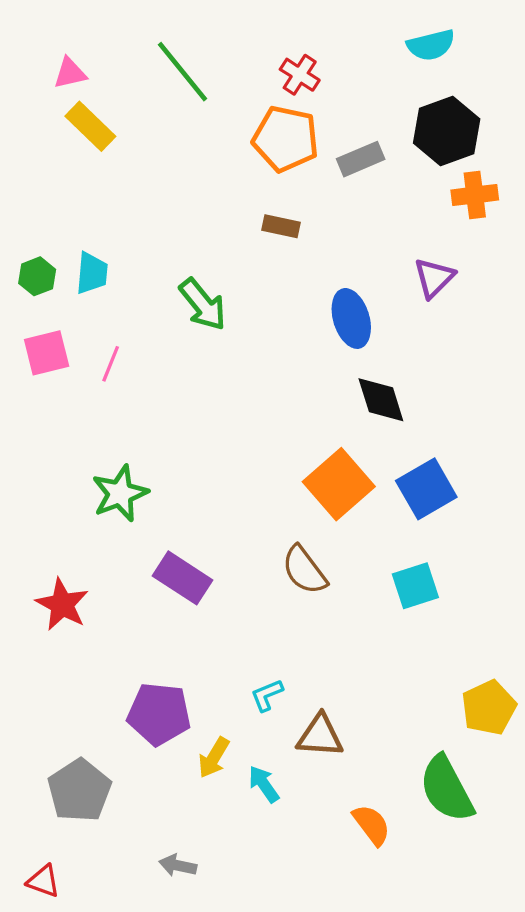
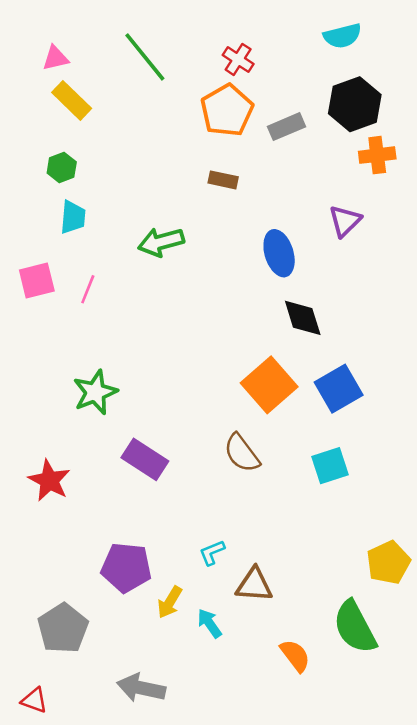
orange pentagon: (286, 139) -> (227, 110), turned 30
green hexagon: (37, 276) -> (62, 168), moved
green arrow: (203, 304) -> (161, 242), turned 114
gray arrow: (178, 865) -> (141, 688), size x1.6

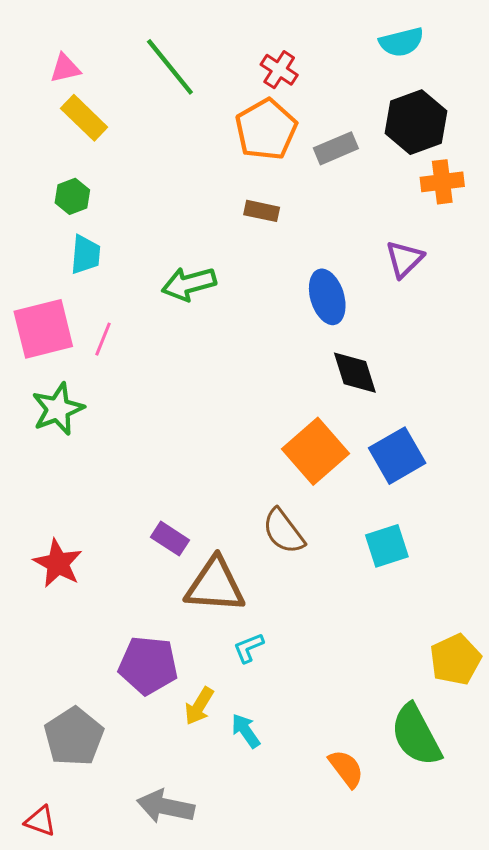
pink square: (37, 281) -> (43, 329), size x1.4
green star: (95, 392) -> (58, 409), moved
purple rectangle: (145, 459) -> (170, 539), size x0.7
brown triangle: (254, 585) -> (215, 585), moved, size x1.4

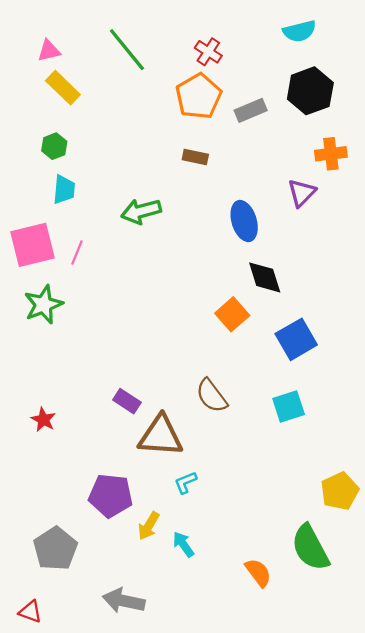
orange cross: (442, 182) -> (331, 154), moved
orange square: (316, 451) -> (232, 314), moved, size x0.7
red star: (58, 563) -> (43, 420), size x0.7

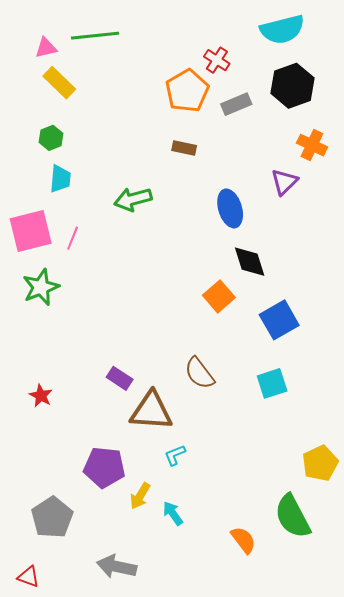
cyan semicircle: (299, 31) -> (282, 29), size x1.4
green line: (127, 50) -> (95, 36), moved, turned -57
red cross: (208, 52) -> (217, 60), moved
orange cross: (331, 154) -> (312, 145), turned 32

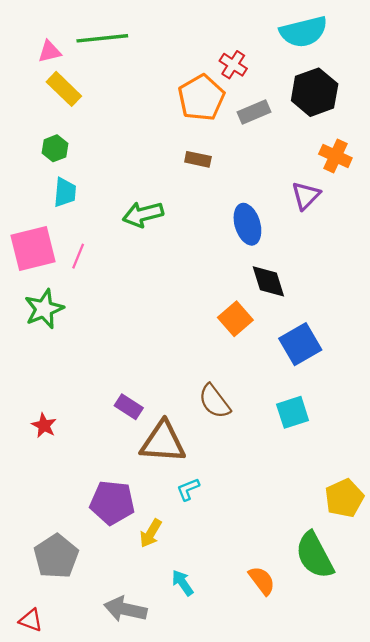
cyan arrow: (173, 513) -> (183, 583), moved

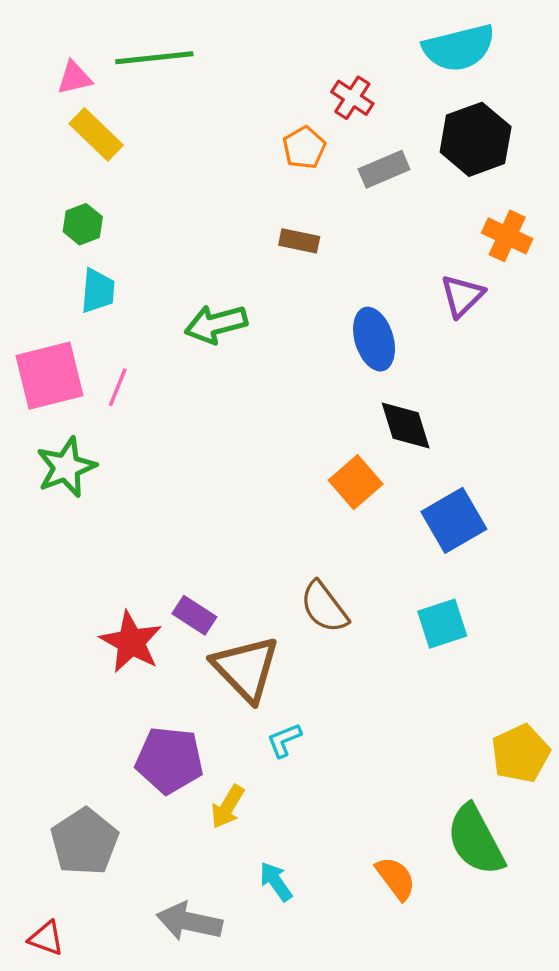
orange pentagon: (201, 98) -> (304, 148), size x0.6
red star: (44, 425) -> (131, 642), moved, size x1.6
brown triangle: (163, 442) -> (246, 669), turned 42

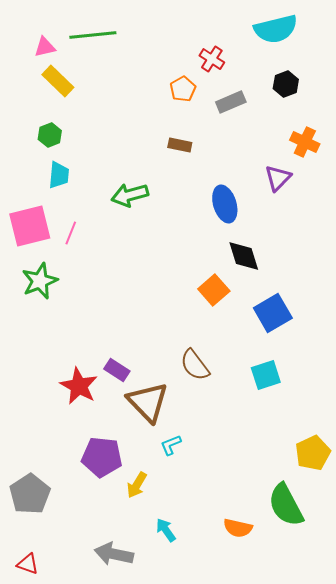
black hexagon: (476, 139) -> (286, 84), size x0.6
gray pentagon: (84, 842) -> (30, 494), moved
orange semicircle: (396, 878) -> (238, 528), turned 140

